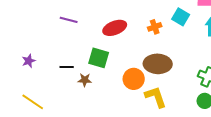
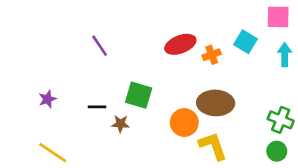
purple line: (69, 20) -> (100, 46), turned 42
red ellipse: (115, 28) -> (180, 44), moved

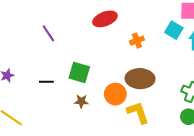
cyan square: (246, 42) -> (174, 30), moved
red ellipse: (180, 44) -> (105, 19), moved
brown star: (120, 124) -> (81, 101), moved

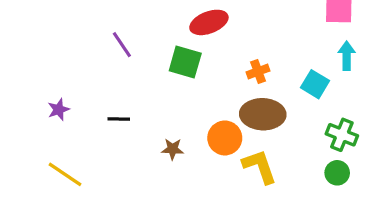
cyan square: (174, 30) -> (315, 84), moved
orange cross: (137, 41) -> (258, 71), moved
green square: (79, 72) -> (185, 62), moved

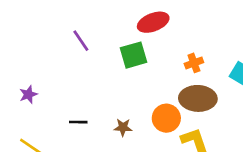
green square: (185, 62) -> (133, 55), turned -32
black line: (119, 119) -> (78, 122), moved

